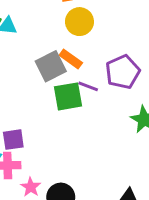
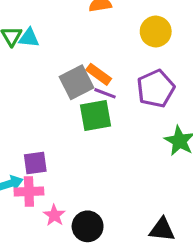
yellow circle: (79, 22) -> (156, 32), moved
purple line: (88, 86) -> (105, 93), moved

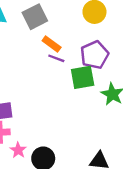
gray square: (76, 82) -> (35, 17), moved
green square: (95, 115) -> (83, 77), moved

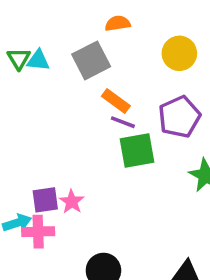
green square: (83, 77) -> (137, 150), moved
pink star: (18, 150) -> (72, 202), moved

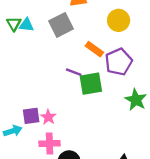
orange rectangle: (116, 101) -> (94, 49), moved
purple line: (123, 122) -> (74, 72), moved
pink cross: (38, 232) -> (49, 144), moved

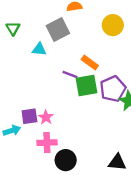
cyan triangle: (26, 25) -> (39, 49), moved
orange rectangle: (94, 49) -> (90, 62), moved
purple pentagon: (119, 62) -> (113, 89), moved

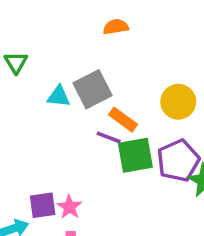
yellow circle: (113, 25) -> (178, 102), moved
gray square: (58, 29) -> (93, 89), moved
orange rectangle: (90, 62) -> (123, 120), moved

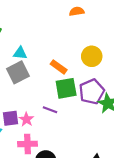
orange semicircle: (116, 27) -> (77, 11), moved
gray square: (93, 89) -> (18, 72), moved
purple line: (109, 137) -> (50, 110), moved

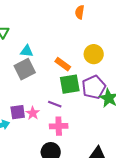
orange semicircle: (77, 11) -> (80, 12), turned -72
pink cross: (28, 144) -> (59, 126), moved

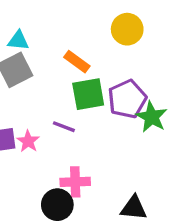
yellow circle: (94, 54) -> (127, 29), moved
pink cross: (59, 126) -> (75, 182), moved

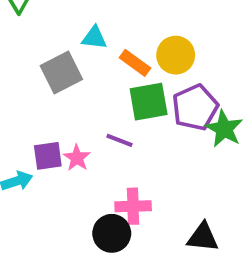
yellow circle: (127, 29) -> (176, 55), moved
cyan triangle: (18, 41) -> (94, 38), moved

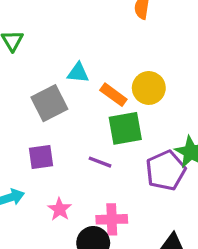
purple pentagon: (195, 107) -> (166, 170), moved
purple square: (48, 156) -> (41, 157), moved
pink star: (77, 158) -> (60, 209), moved

